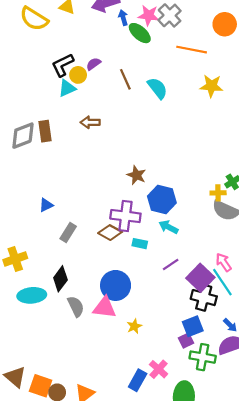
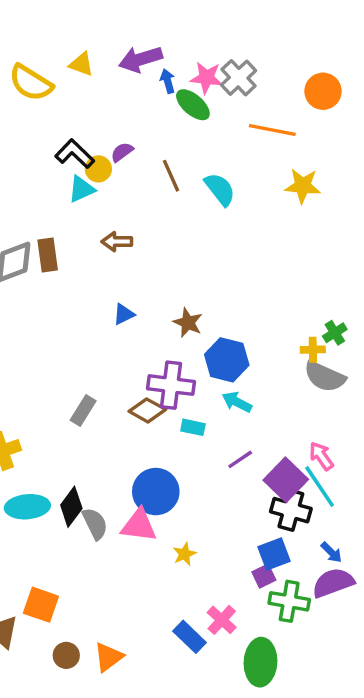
black L-shape: (63, 65) -> (75, 154), turned 70
blue triangle: (46, 205) -> (124, 314), moved
black diamond: (60, 279) -> (71, 507), moved
blue rectangle: (138, 380) -> (190, 637), turned -75
orange square: (41, 386) -> (41, 605), moved

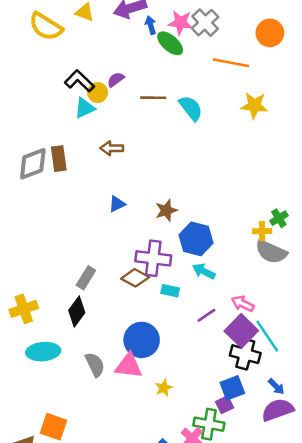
brown line: (171, 176) -> (153, 98), turned -65
brown star: (188, 323) -> (166, 210), turned 30
pink arrow: (321, 456) -> (243, 304), moved, turned -30
black diamond: (71, 507) -> (77, 311), moved
green cross: (289, 601) -> (209, 424), moved

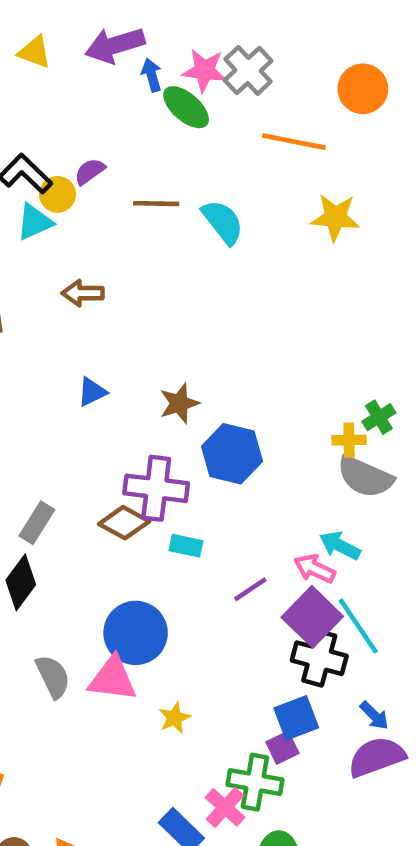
cyan arrow: (204, 271) -> (340, 546), moved

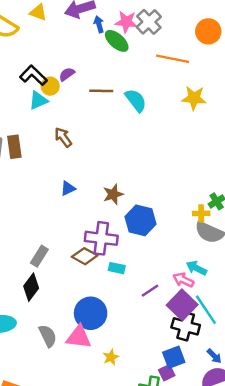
brown arrow: (83, 293) -> (63, 137), turned 54

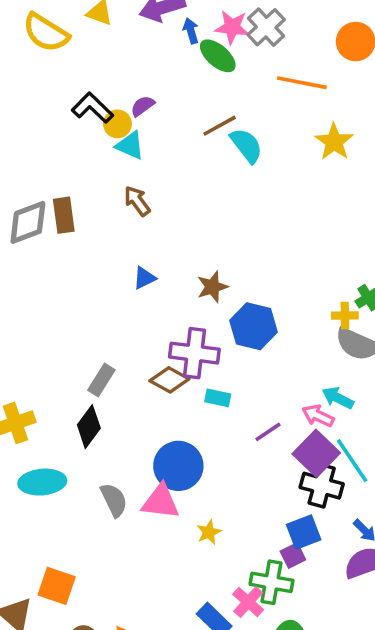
brown line: (101, 91) -> (220, 126), moved, turned -30
yellow star: (194, 98) -> (334, 142), turned 30
cyan triangle: (38, 100) -> (130, 145), moved, turned 48

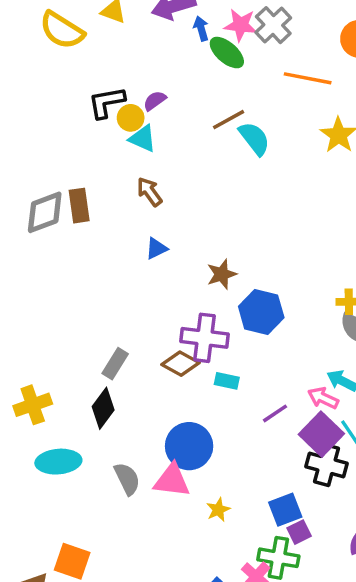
black L-shape: (92, 108) -> (107, 102), turned -54
blue triangle: (144, 278) -> (156, 248), moved
blue square: (304, 532) -> (285, 510), moved

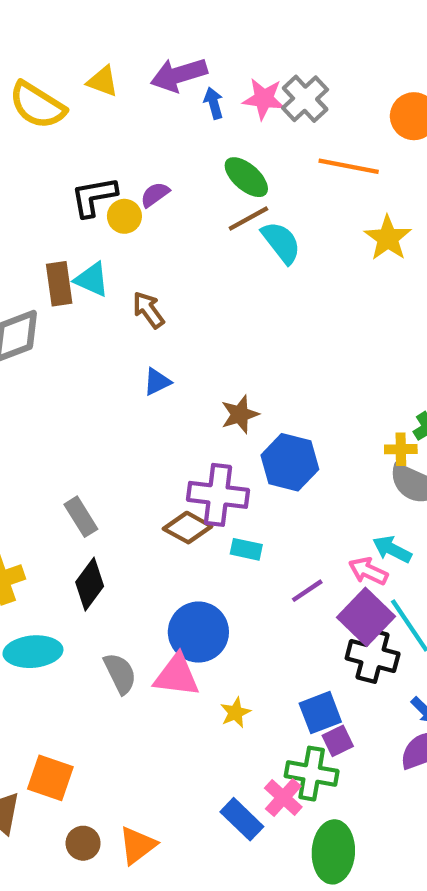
green ellipse: (227, 53) -> (246, 177), moved
cyan triangle: (143, 138) -> (92, 279), moved
brown rectangle: (79, 206) -> (59, 284), moved
gray rectangle: (115, 364) -> (81, 517), moved, turned -64

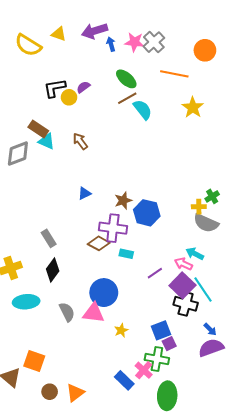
cyan triangle: (92, 279) -> (47, 141), moved
brown rectangle: (59, 284) -> (38, 129), turned -48
blue triangle: (157, 382) -> (84, 193), moved
brown star: (240, 414) -> (123, 201), moved

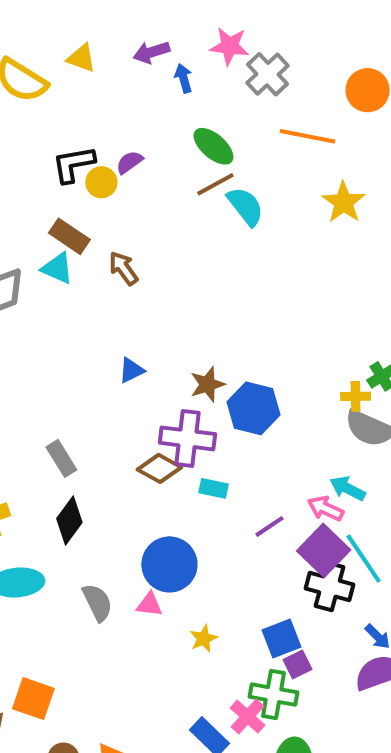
purple arrow: (95, 31) -> (151, 52), size x0.7
pink star: (134, 42) -> (229, 46), moved
brown rectangle: (38, 129) -> (69, 236), moved
pink triangle: (94, 313) -> (149, 604), size x0.6

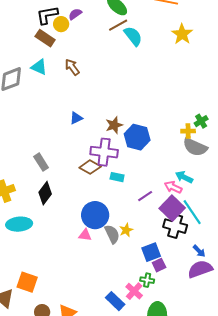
brown rectangle: (69, 236) -> (45, 38), moved
gray semicircle: (97, 602) -> (112, 234), moved
yellow star: (203, 639) -> (126, 230), moved
green cross: (274, 695) -> (147, 280), size x0.6

